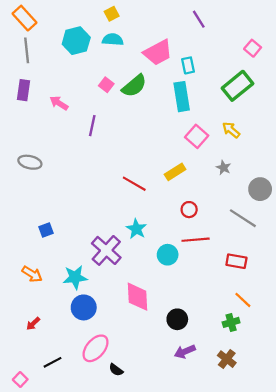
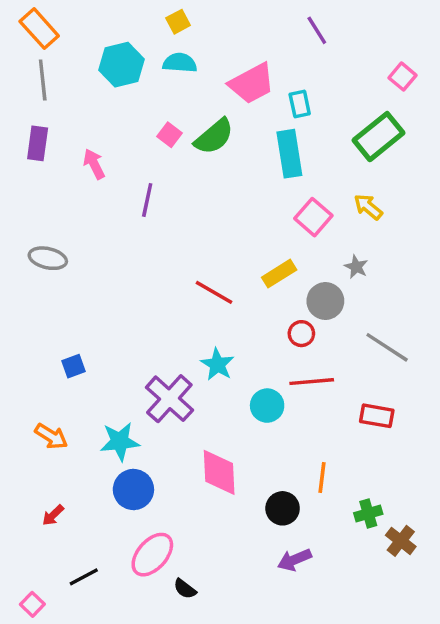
pink arrow: (59, 103) -> (94, 164), turned 30
gray circle: (260, 189) -> (325, 301), moved
orange line: (243, 300) -> (322, 477), moved, turned 54
brown cross: (227, 359) -> (401, 541), moved

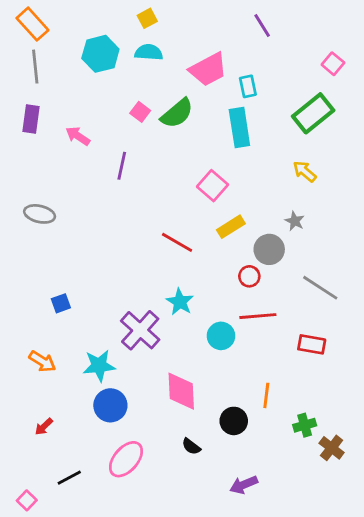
pink arrow: (94, 164) -> (78, 136), turned -30
pink square: (313, 217) -> (212, 186), moved
purple arrow: (295, 560) -> (244, 485), moved
black semicircle: (185, 589) -> (191, 446), moved

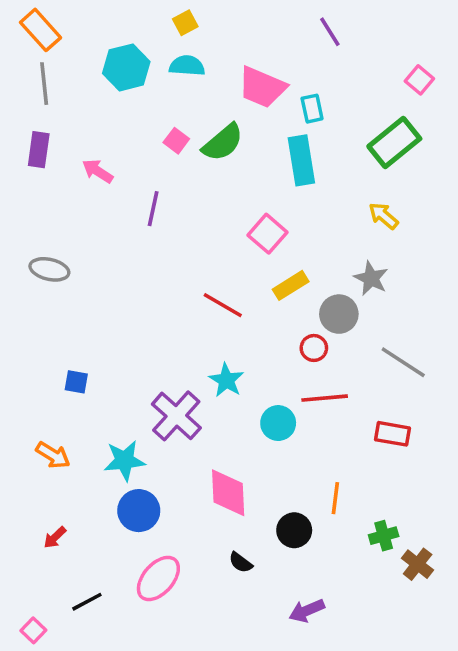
pink trapezoid: (208, 69) -> (262, 87), turned 51
gray star: (295, 221) -> (371, 278), size x1.4
blue square: (61, 303) -> (76, 382), turned 30

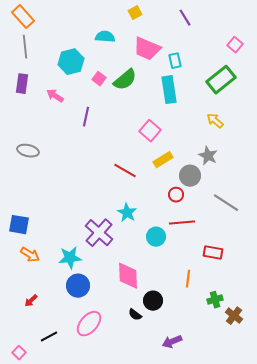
yellow square: (185, 23) -> (135, 13), moved
cyan hexagon: (126, 67) -> (71, 62), moved
blue square: (76, 382) -> (19, 225), moved, size x1.5
red rectangle: (392, 434) -> (213, 253), moved
black circle: (294, 530) -> (153, 301), moved

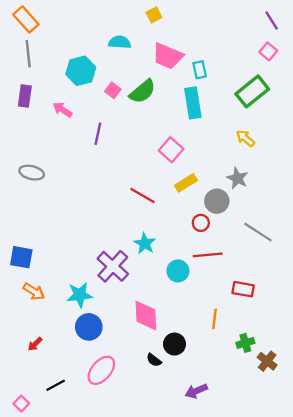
purple line: (185, 18) -> (272, 21), moved

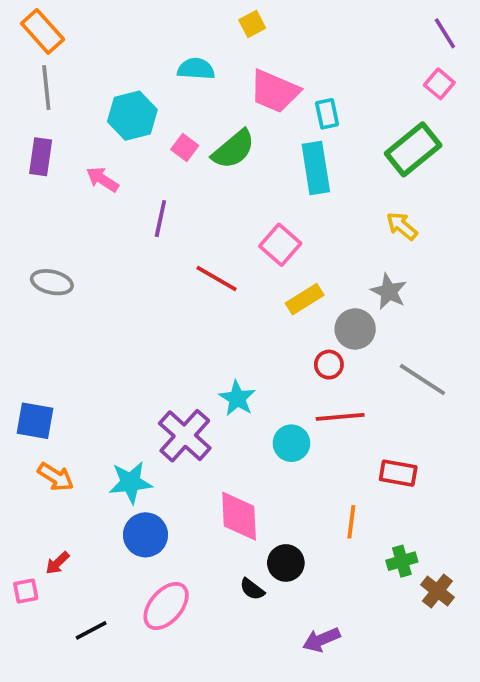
red line: (142, 195) -> (217, 278), moved
pink square: (21, 404) -> (26, 591), moved, turned 35

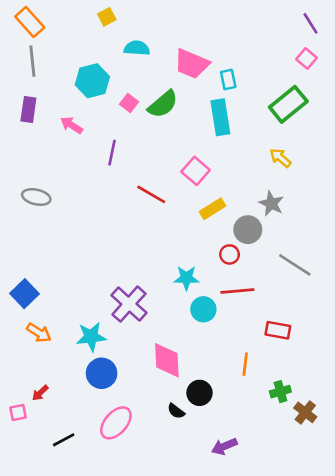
yellow square: (252, 24) -> (107, 17), moved
cyan star: (237, 398) -> (186, 278), moved, turned -30
blue square: (35, 421) -> (25, 294), turned 36

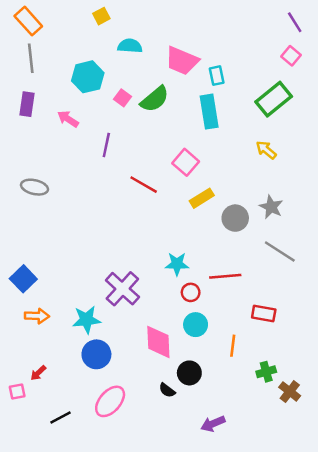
gray star: (271, 204) -> (271, 207), moved
red circle: (230, 254) -> (191, 292), moved
cyan circle: (203, 309) -> (196, 325), moved
orange arrow: (39, 333) -> (37, 316), turned -30

